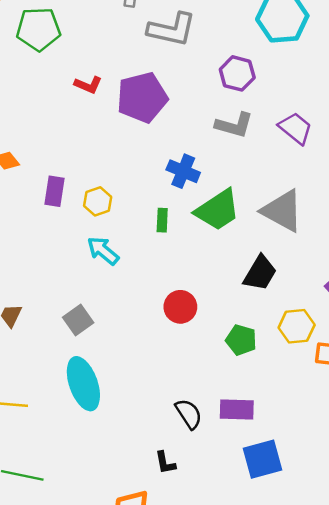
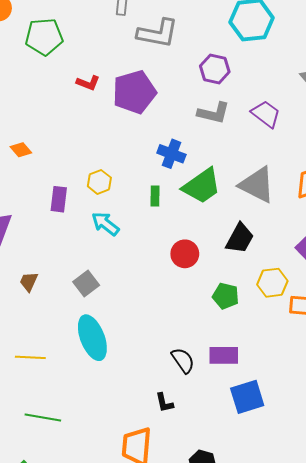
purple rectangle: (55, 191) -> (59, 199), moved
red circle: (180, 307) -> (185, 254), moved

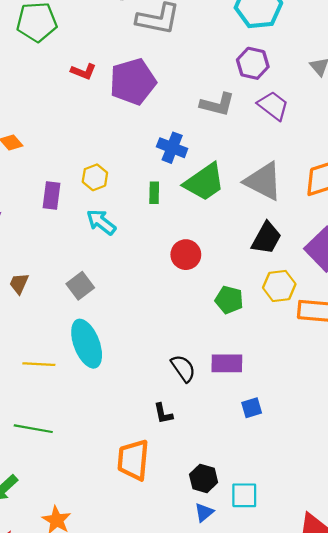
purple hexagon: (215, 69) -> (253, 63), moved
black trapezoid: (240, 238) -> (266, 238), moved
yellow line: (30, 357) -> (39, 364), moved
blue square: (247, 397) -> (252, 408), size x0.6

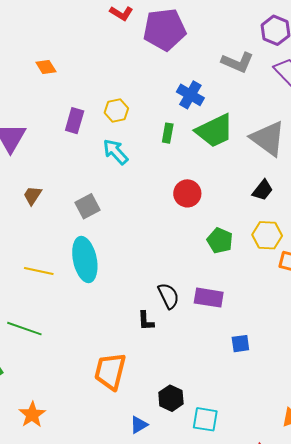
black trapezoid: (266, 238) -> (263, 190), size x0.7
blue square: (252, 408) -> (240, 344), moved
black L-shape: (163, 414) -> (146, 321), moved
blue triangle: (204, 512) -> (139, 425), moved

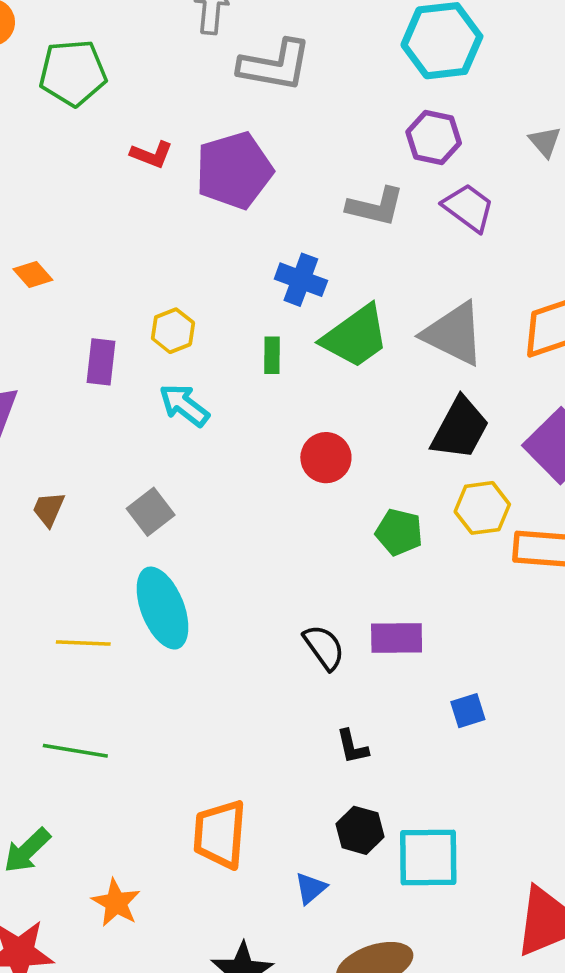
black trapezoid: (263, 190) -> (460, 428), size x1.6
black L-shape: (146, 321) -> (352, 747), moved
orange trapezoid: (110, 371) -> (220, 834), moved
cyan square: (205, 419) -> (428, 858), size x1.4

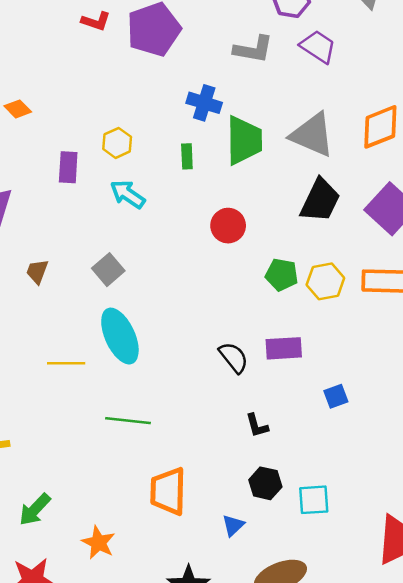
green trapezoid: (355, 337) -> (244, 140), turned -52
yellow hexagon: (482, 508) -> (325, 281), moved
green line: (75, 751) -> (128, 421), moved
cyan square: (428, 858) -> (314, 500), size x0.7

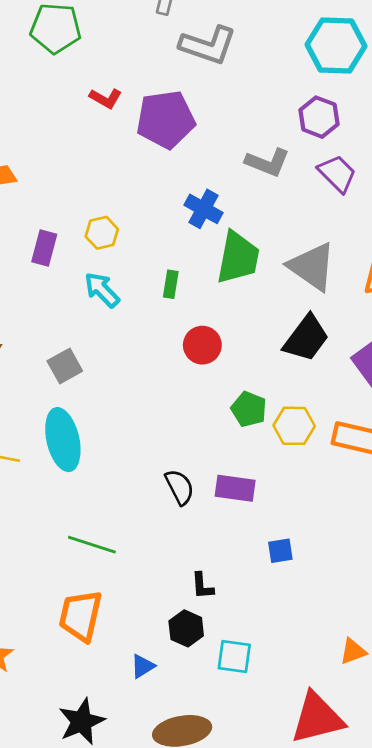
green rectangle: (187, 156) -> (171, 284), moved
green line: (128, 421) -> (92, 545), moved
black L-shape: (257, 426) -> (202, 586), moved

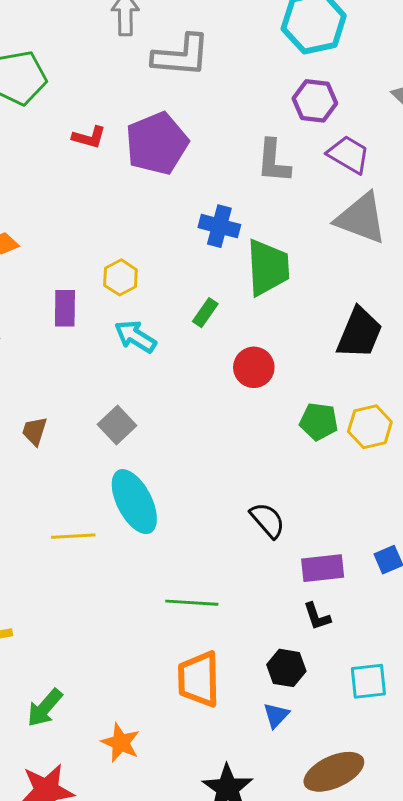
gray L-shape: (268, 162) -> (274, 161), turned 87
gray triangle: (312, 267) -> (361, 218), moved
green rectangle: (171, 284) -> (205, 313), turned 40
purple rectangle: (235, 488) -> (323, 568), moved
black hexagon: (186, 628) -> (286, 668), moved

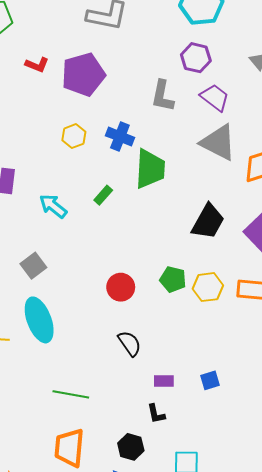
yellow hexagon: (120, 277) -> (74, 136), moved
red circle: (254, 367) -> (121, 287), moved
purple rectangle: (323, 568) -> (164, 381), size x0.7

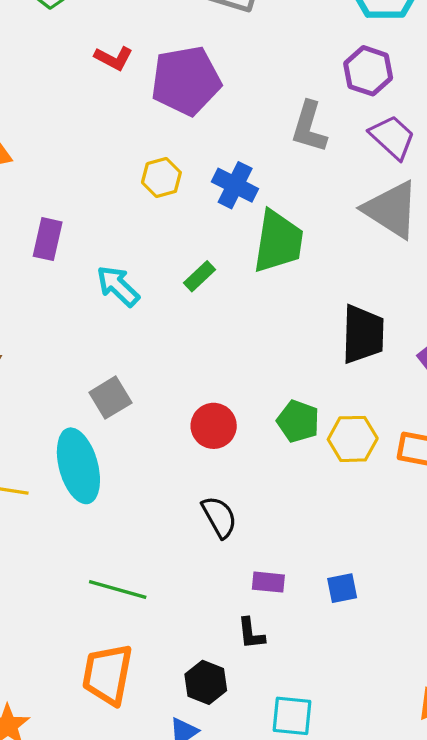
black trapezoid: (208, 222) -> (363, 334), turned -33
gray square: (33, 266) -> (110, 398), moved

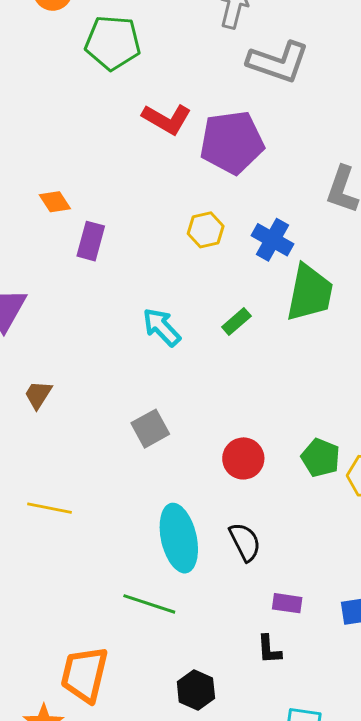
red L-shape: (114, 58) -> (167, 119), size x1.4
purple rectangle: (48, 239) -> (91, 241), moved
cyan ellipse: (78, 466) -> (179, 538), moved
orange trapezoid: (107, 674) -> (84, 674), moved
black hexagon: (206, 682) -> (196, 690), moved

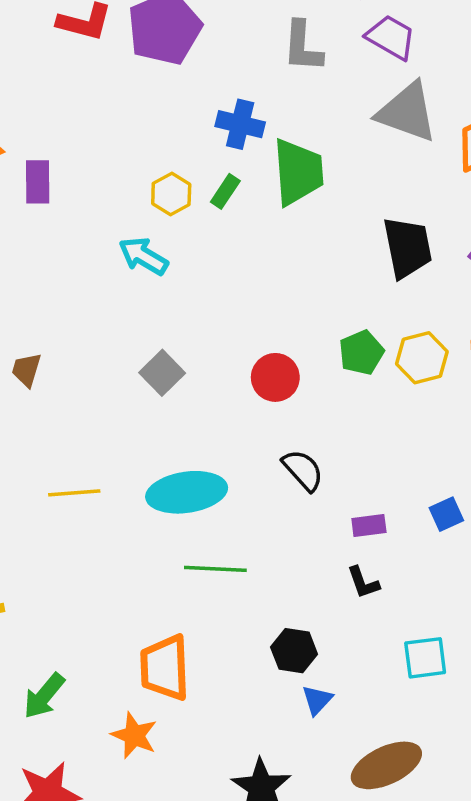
yellow hexagon: (206, 230) -> (171, 194), moved
green rectangle: (236, 321) -> (225, 191), moved
green pentagon: (321, 458) -> (361, 353), turned -30
cyan ellipse: (179, 538) -> (187, 492), moved, turned -70

